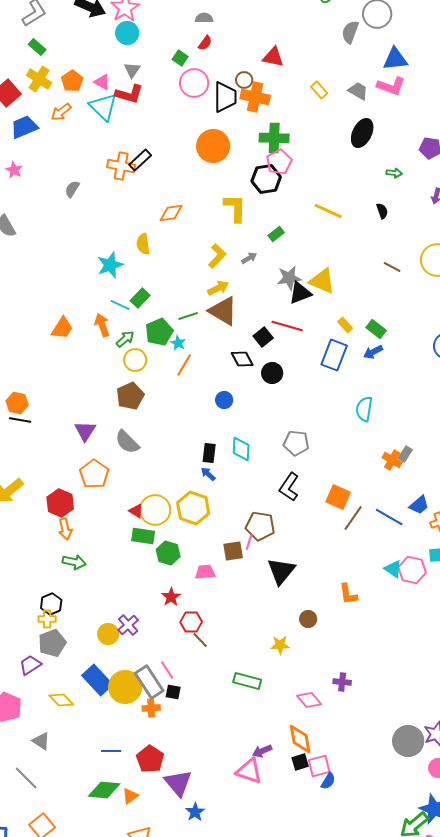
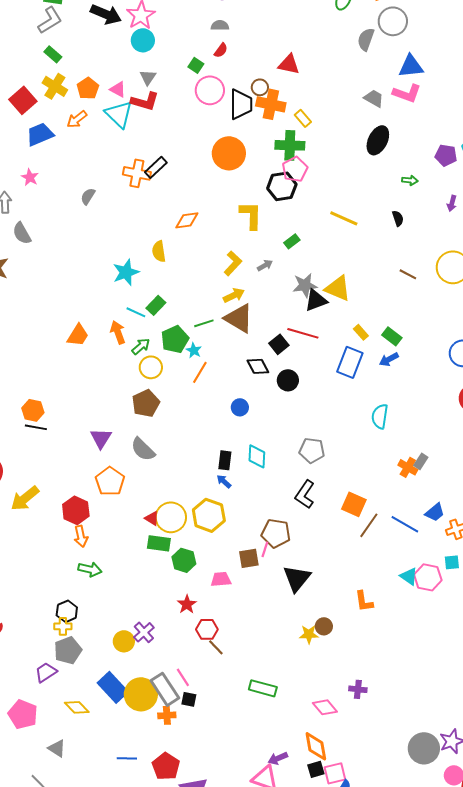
yellow rectangle: (319, 90) -> (303, 118), moved
yellow star: (280, 645) -> (309, 634), moved

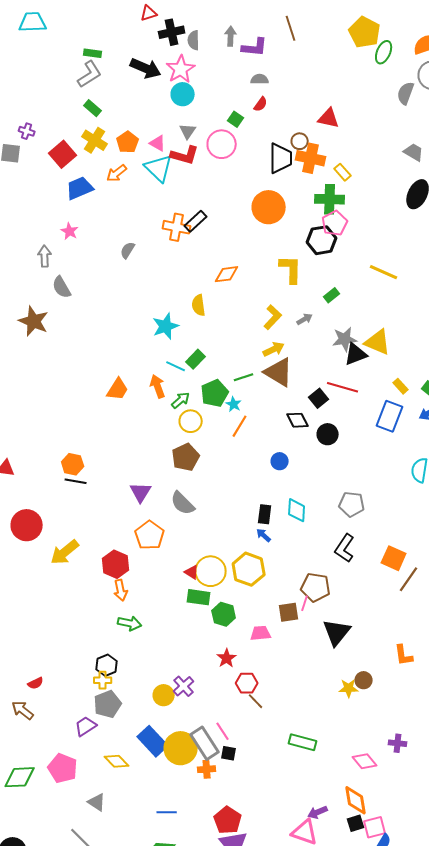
pink circle: (210, 90) -> (222, 144), moved
red pentagon: (166, 766) -> (228, 820), moved

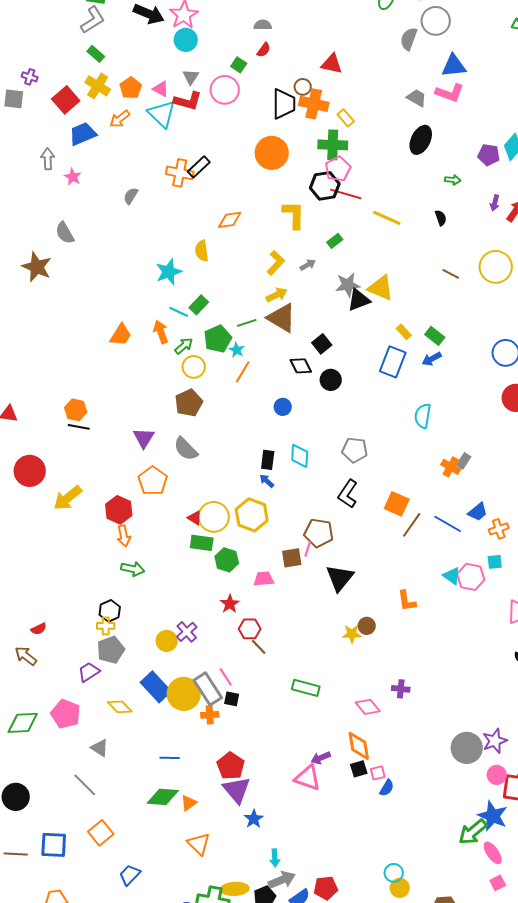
gray arrow: (45, 256) -> (48, 159), moved
red line: (343, 387) -> (346, 194), moved
pink square: (375, 827) -> (378, 773), size x0.7

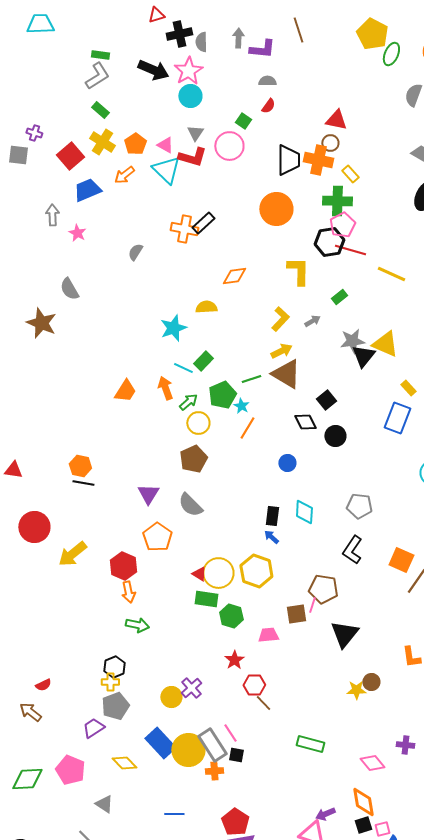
brown circle: (303, 87) -> (330, 143), moved
yellow semicircle: (202, 251) -> (206, 307), turned 95
black triangle: (359, 300) -> (363, 356), turned -30

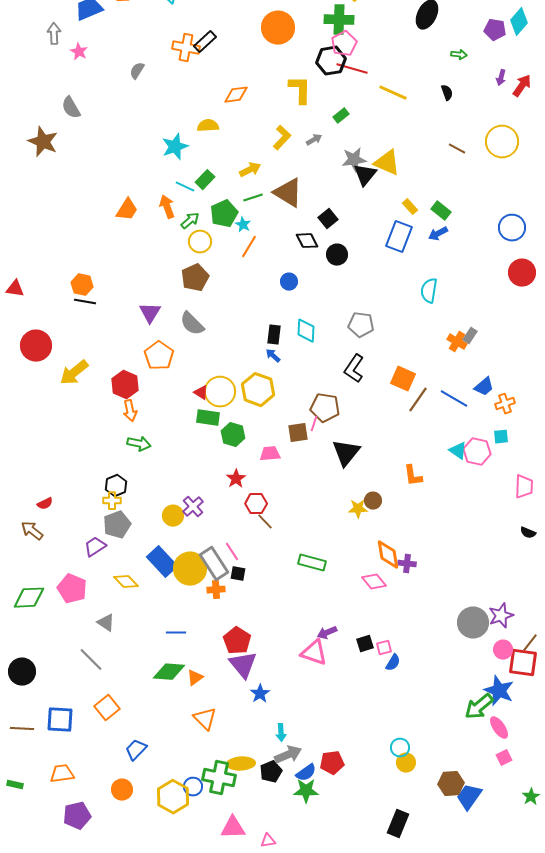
yellow arrow: (281, 351) -> (250, 170), moved
orange diamond: (363, 802) -> (388, 555), moved

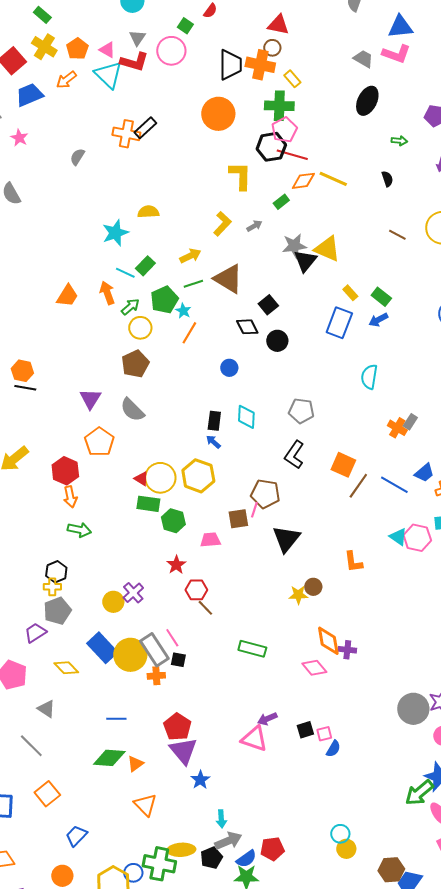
orange diamond: (236, 95) -> (303, 181), moved

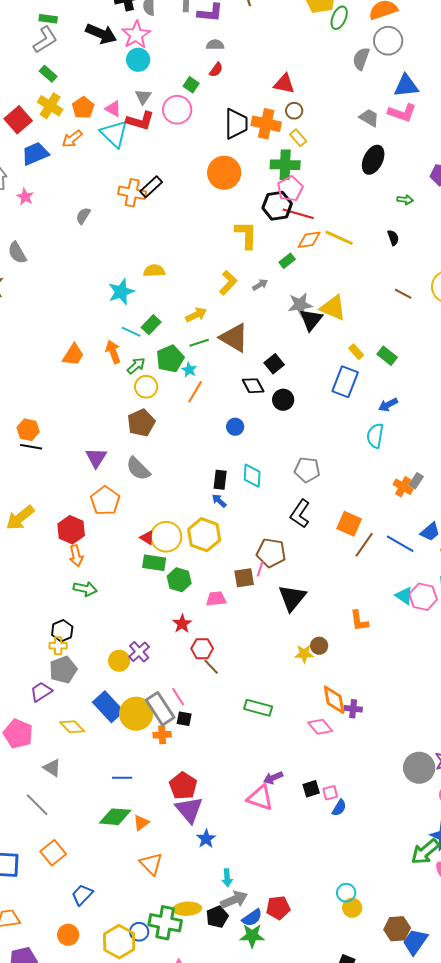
brown circle: (272, 48) -> (294, 111), moved
blue arrow: (378, 320) -> (388, 405), moved

